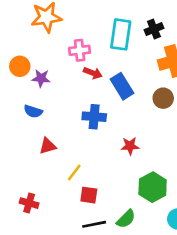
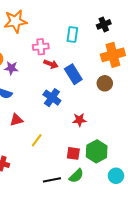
black cross: (154, 29) -> (104, 24), moved
cyan rectangle: (121, 34) -> (72, 35), size x0.7
blue cross: (94, 117) -> (52, 98), turned 30
red square: (89, 195) -> (73, 153), moved

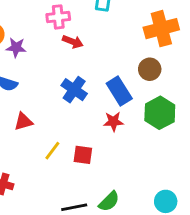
blue rectangle: (73, 74) -> (119, 91), moved
green hexagon: (97, 151) -> (160, 113), moved
red square: (73, 153) -> (83, 155), moved

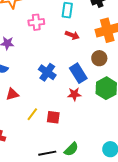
red arrow: (73, 42) -> (72, 35), moved

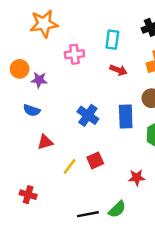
blue rectangle: (78, 73) -> (126, 117), turned 30
red star: (74, 94) -> (137, 178), moved
red square: (53, 117) -> (95, 160), moved, turned -32

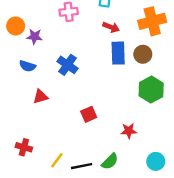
blue cross: (88, 115) -> (67, 65), moved
blue rectangle: (126, 117) -> (118, 53), moved
yellow line: (70, 167) -> (57, 160), moved

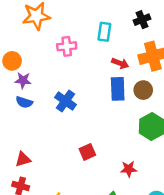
red arrow: (111, 27) -> (120, 63), moved
purple star: (34, 37) -> (23, 80), moved
red triangle: (40, 97) -> (23, 159), moved

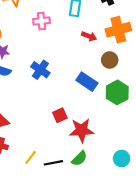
blue rectangle: (118, 89) -> (87, 82), moved, turned -54
red star: (129, 169) -> (82, 130), moved, size x1.6

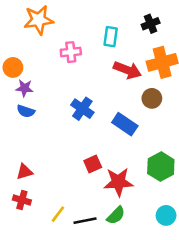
red arrow: (89, 36) -> (127, 70), size x1.5
blue cross: (40, 70) -> (82, 109), moved
green hexagon: (117, 92) -> (161, 167), moved

